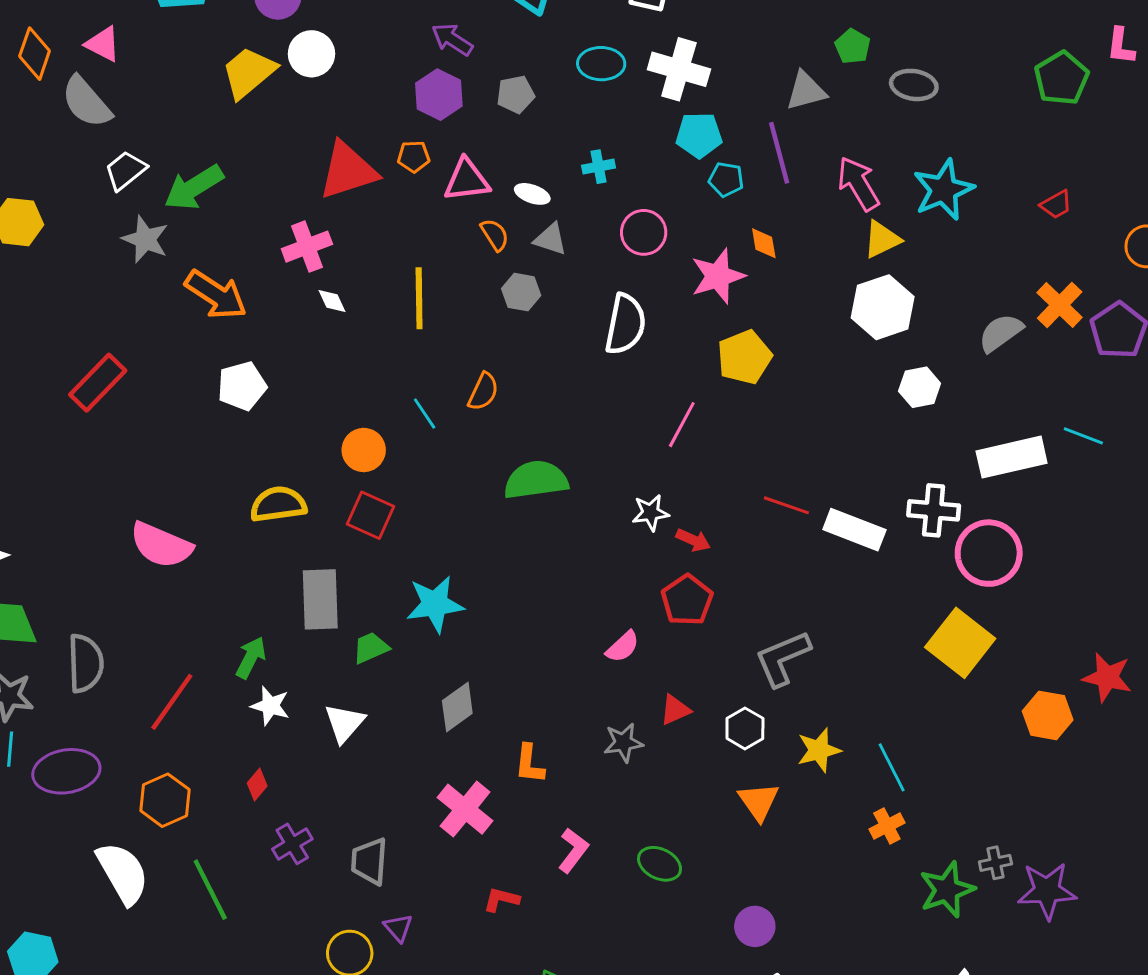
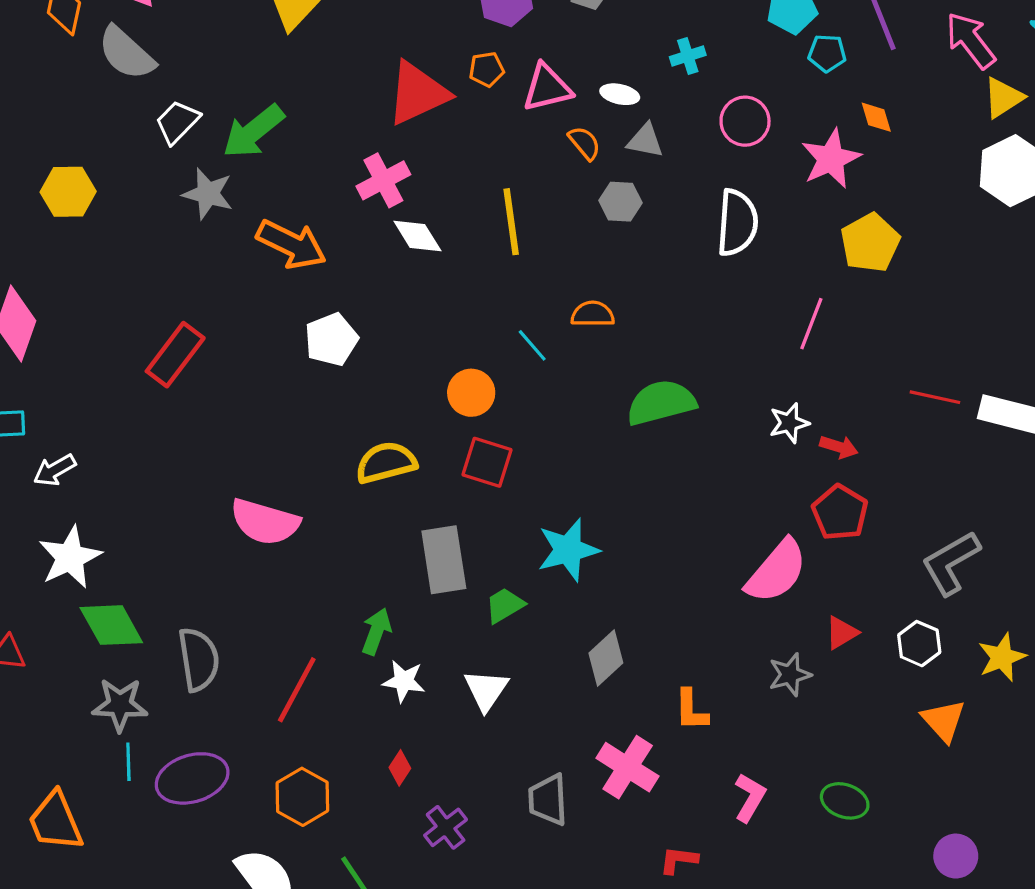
white diamond: (332, 301) -> (417, 236), size x1.5
orange semicircle: (483, 392) -> (593, 314), turned -108
pink semicircle: (623, 647) -> (777, 571), size x1.8
gray trapezoid: (369, 861) -> (548, 800), moved

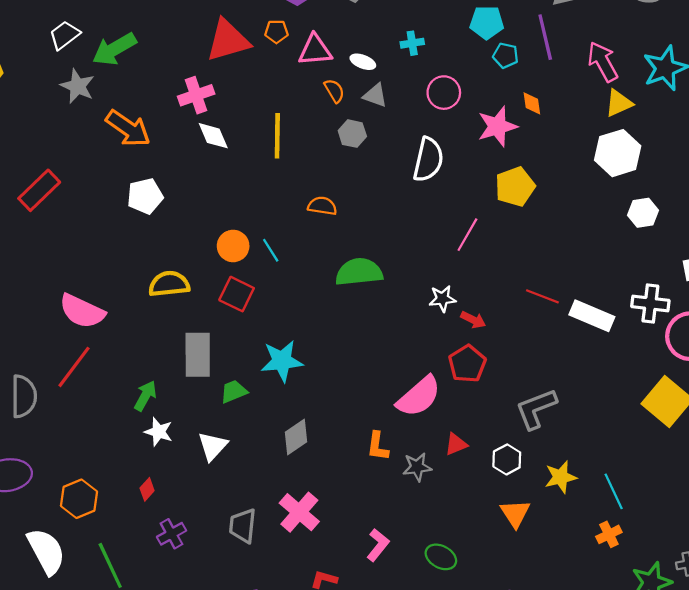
cyan line: (532, 345) -> (271, 250), moved
red line: (297, 690) -> (74, 367), moved
orange L-shape: (691, 710) -> (378, 446), moved

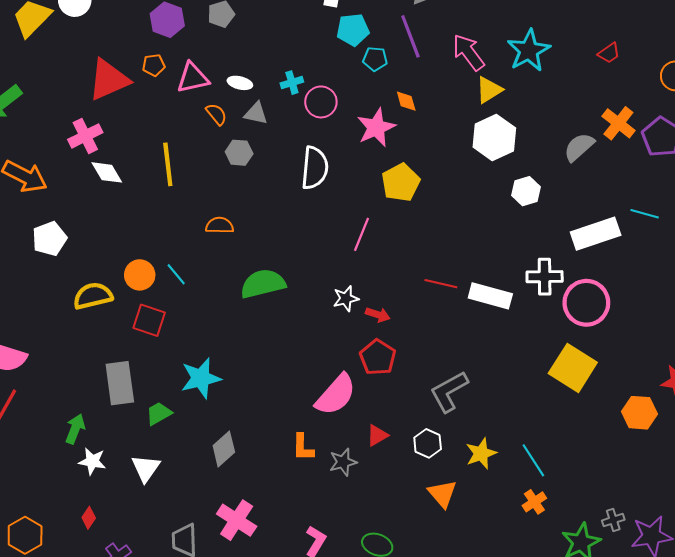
cyan cross: (412, 43) -> (292, 83), moved
yellow semicircle: (169, 284) -> (93, 296), moved

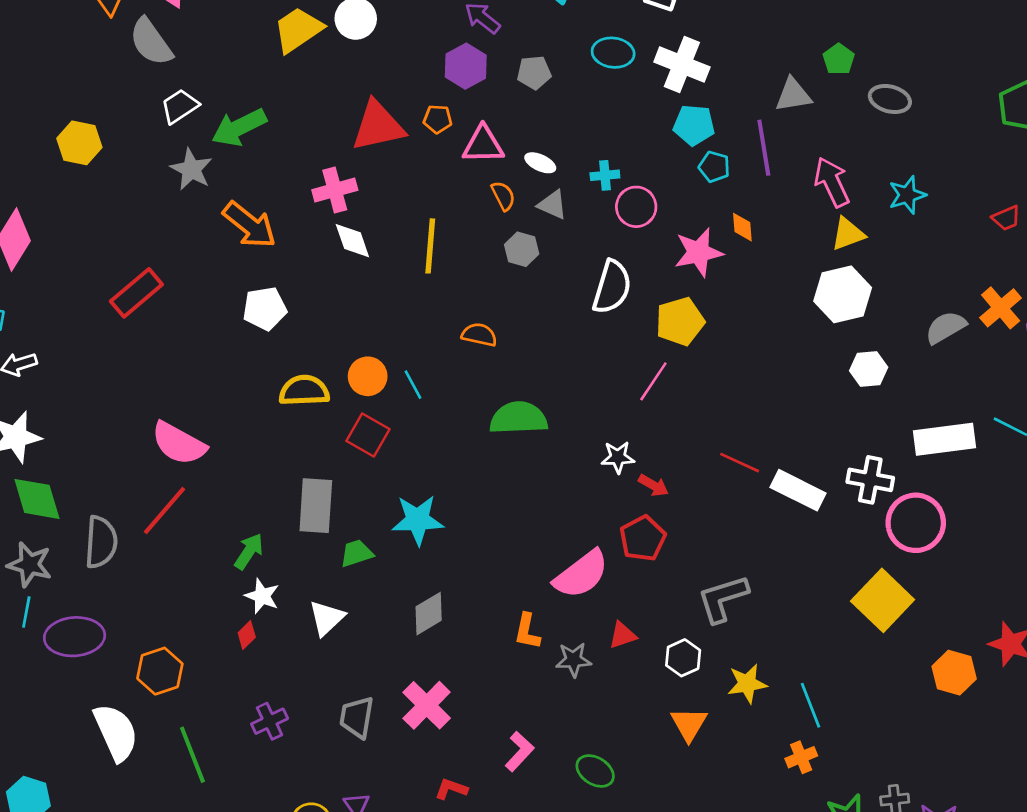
cyan star: (529, 51) -> (907, 195), size x0.7
yellow pentagon: (401, 183) -> (680, 321), moved
red diamond: (89, 518) -> (247, 635), moved

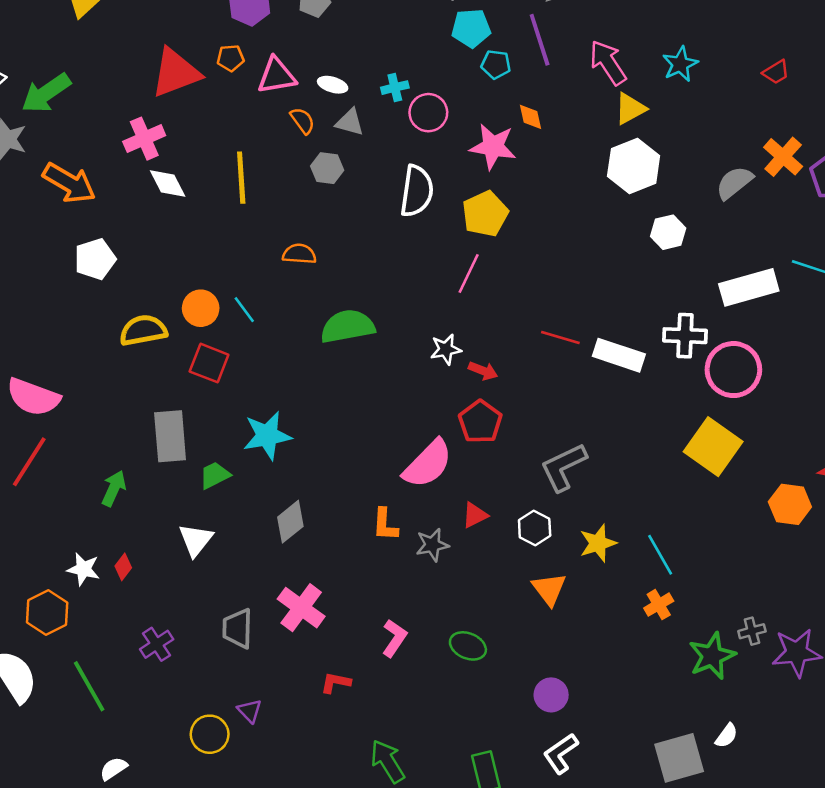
pink star: (699, 252) -> (493, 147), turned 30
white star: (262, 596) -> (83, 569), moved

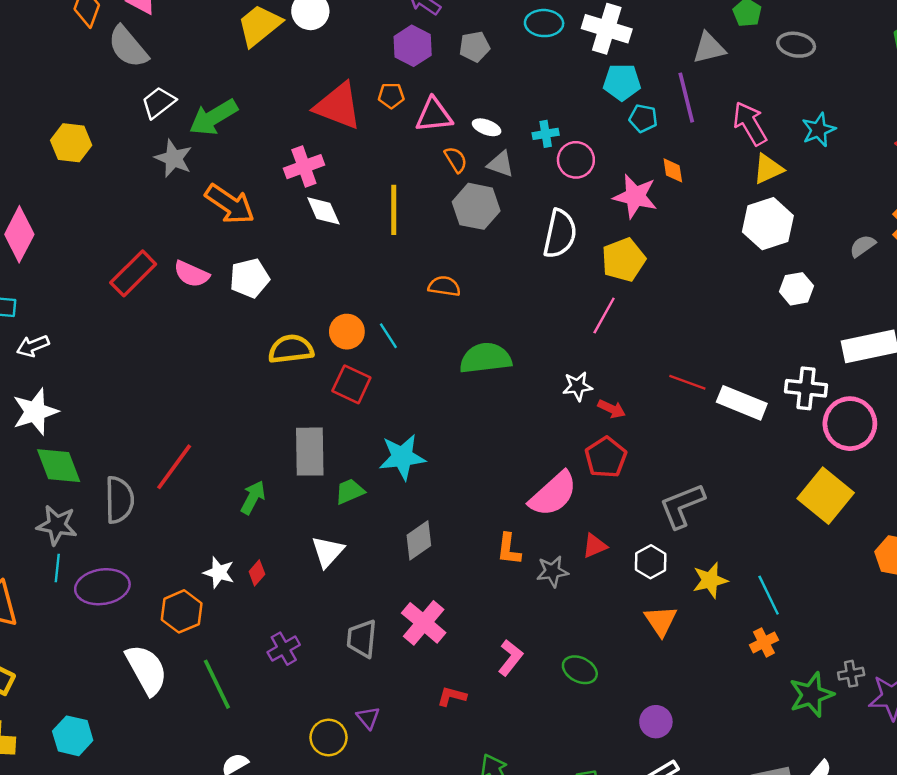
red triangle: (176, 73) -> (338, 106), turned 38
gray hexagon: (327, 168) -> (476, 206), size x1.5
gray semicircle: (734, 183) -> (863, 246), size x0.7
pink semicircle: (33, 397) -> (191, 274), moved, size x0.7

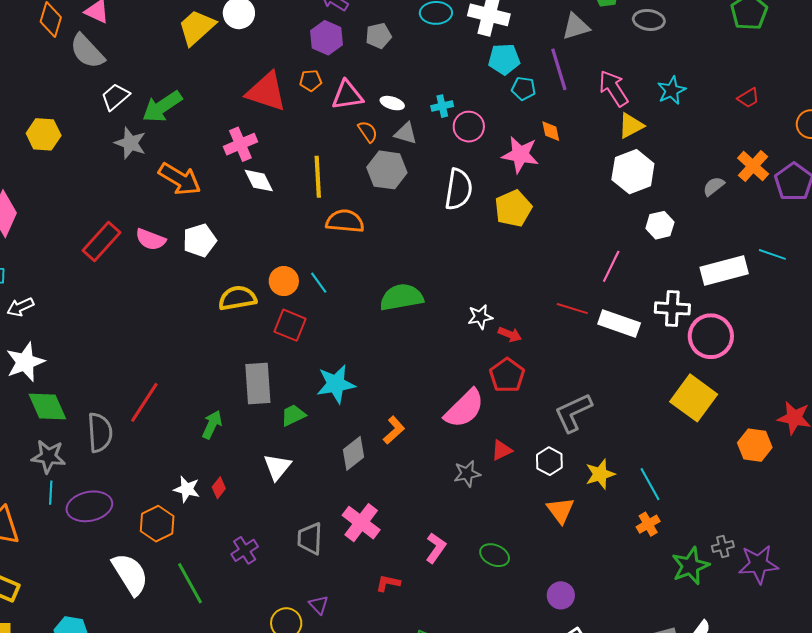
orange semicircle: (444, 286) -> (345, 221), moved, size x1.4
pink line: (604, 315) -> (611, 266), moved
orange L-shape: (509, 549) -> (394, 430), moved, turned -136

